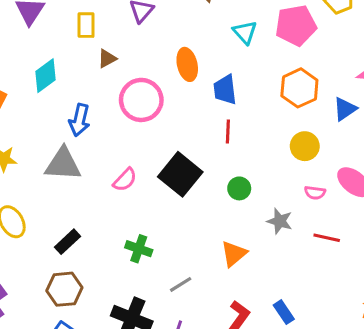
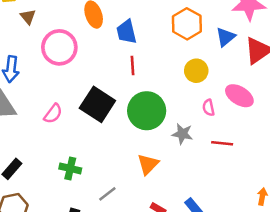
brown triangle: (107, 59) -> (28, 17), turned -35
green circle: (239, 188) -> (147, 111), size x2.0
pink semicircle: (315, 193) -> (209, 108), turned 77

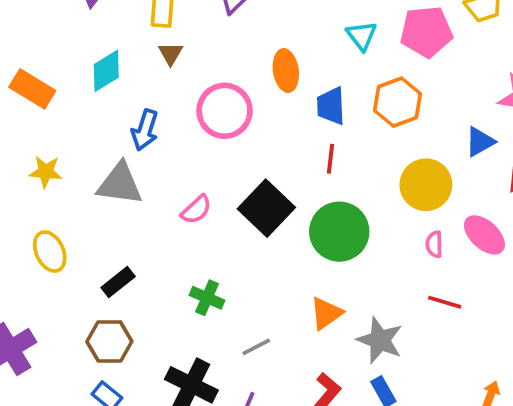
brown triangle: (28, 17) -> (171, 54), moved
orange hexagon: (187, 24) -> (397, 102), moved
yellow circle: (196, 71) -> (426, 185), size x1.4
gray star: (182, 134) -> (380, 340), moved, size x1.4

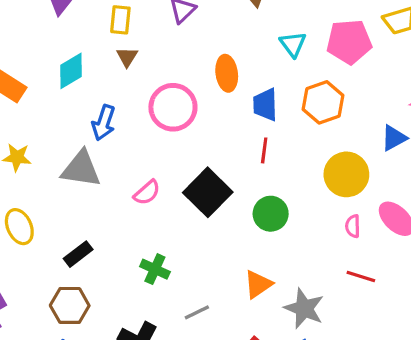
green circle: (339, 232) -> (271, 214), size x0.7

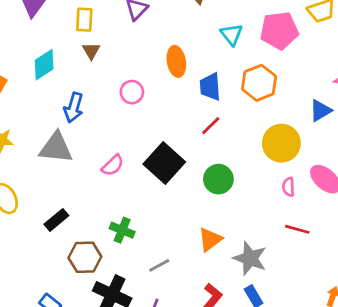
pink circle: (173, 107) -> (132, 92), size x0.6
red line: (264, 150) -> (211, 126), turned 40
brown hexagon: (70, 305) -> (85, 257), moved

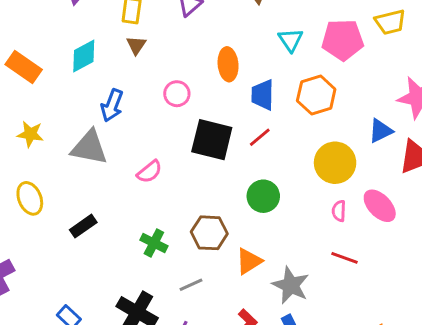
black square: (164, 163) -> (212, 140), moved, turned -33
brown hexagon: (85, 257) -> (209, 233), moved

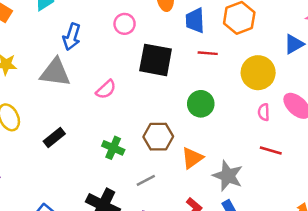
red line: (260, 137) -> (208, 53), moved, turned 48

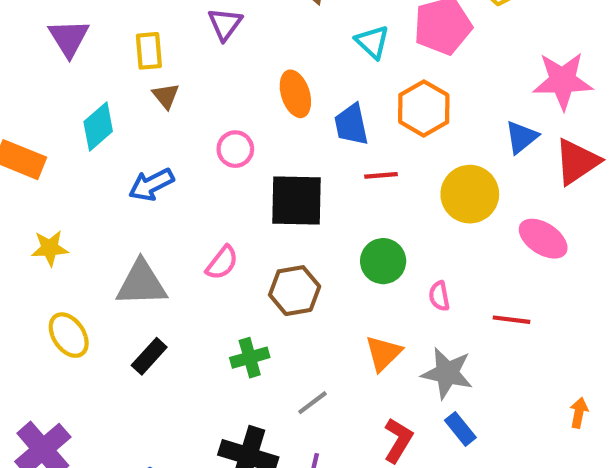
blue arrow: (72, 37) -> (151, 185), turned 55
gray triangle: (55, 72) -> (141, 283), moved
pink semicircle: (264, 112) -> (439, 296), moved
brown hexagon: (158, 137) -> (295, 291), moved
green cross: (113, 148) -> (250, 358), turned -30

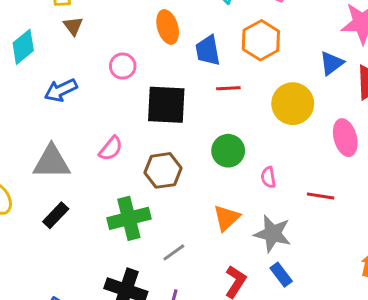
pink ellipse: (543, 239) -> (345, 138), turned 40
green cross: (250, 358) -> (129, 218), size x1.5

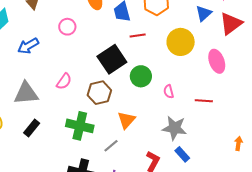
black square: (166, 105) -> (112, 59), moved, turned -32
green cross: (129, 218) -> (80, 126), turned 32
orange triangle: (226, 218) -> (126, 120), moved

